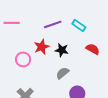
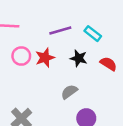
black star: (62, 50) -> (79, 58), moved
pink circle: (23, 59) -> (21, 56), moved

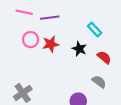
purple line: (60, 31) -> (50, 18), moved
gray semicircle: (69, 92) -> (99, 82), moved, turned 64

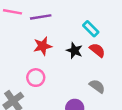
pink circle: (31, 40) -> (36, 78), moved
red semicircle: (104, 57) -> (97, 50), moved

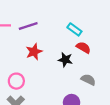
black star: (74, 51) -> (65, 60), moved
pink circle: (36, 78) -> (16, 81), moved

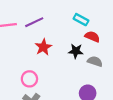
gray semicircle: (88, 80) -> (95, 61), moved

